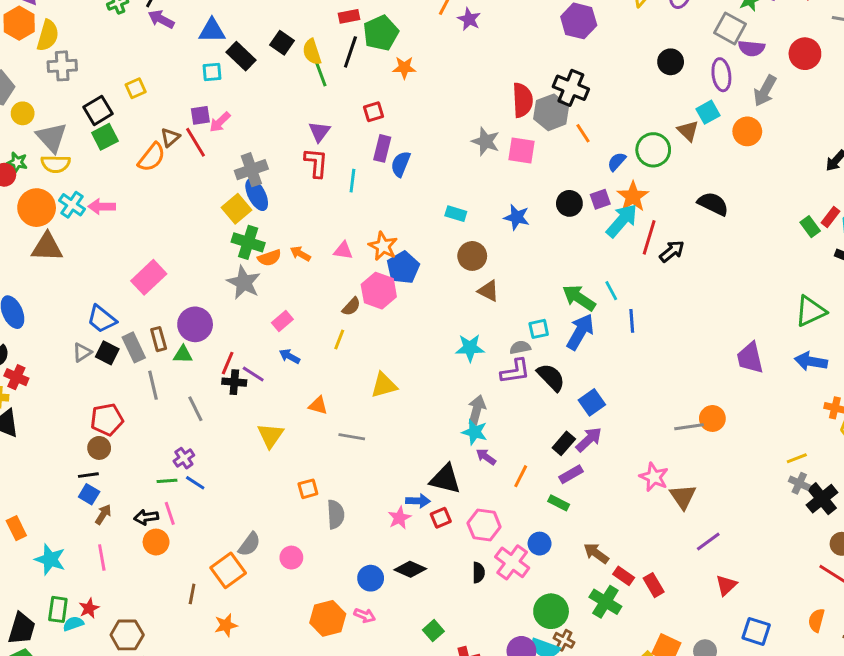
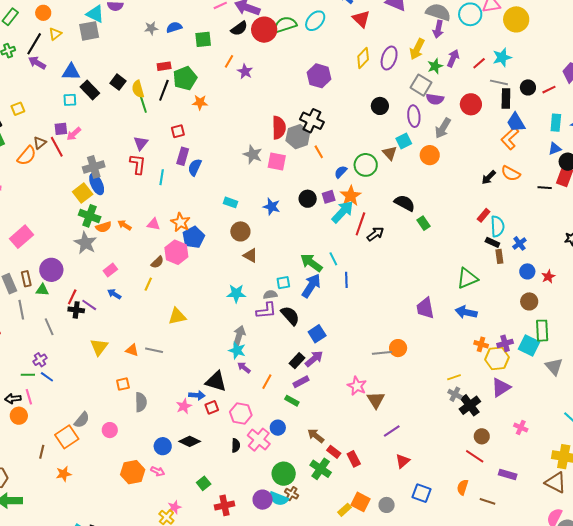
green rectangle: (810, 227) -> (423, 223), moved
orange triangle: (318, 405) -> (132, 350), moved

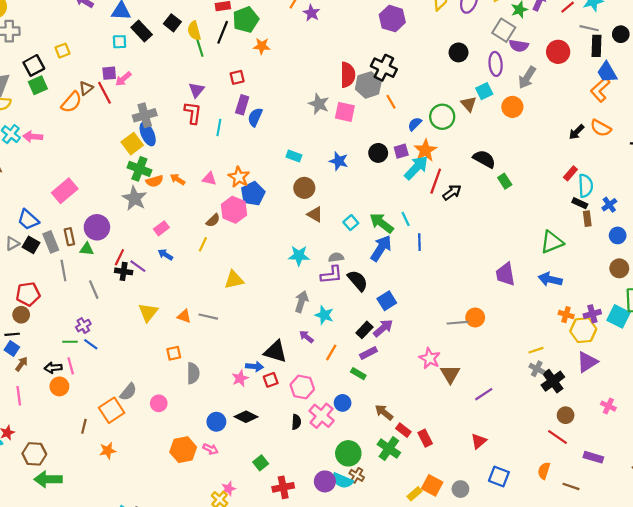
cyan square: (283, 283) -> (351, 223), moved, turned -32
cyan star: (237, 350) -> (324, 315), moved
purple line: (392, 431) -> (484, 394), moved

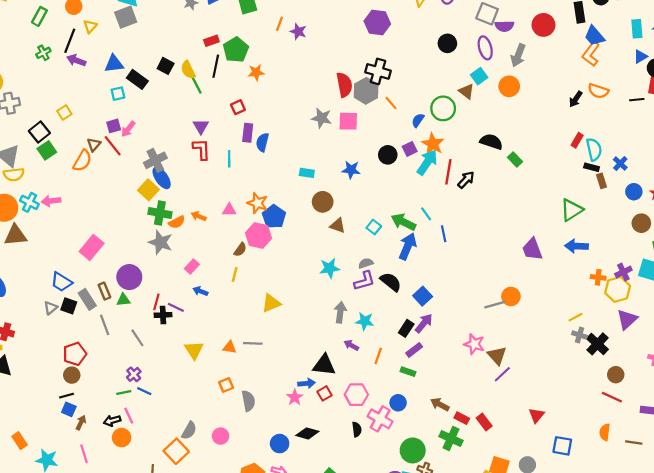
purple line: (484, 394) -> (502, 374), moved

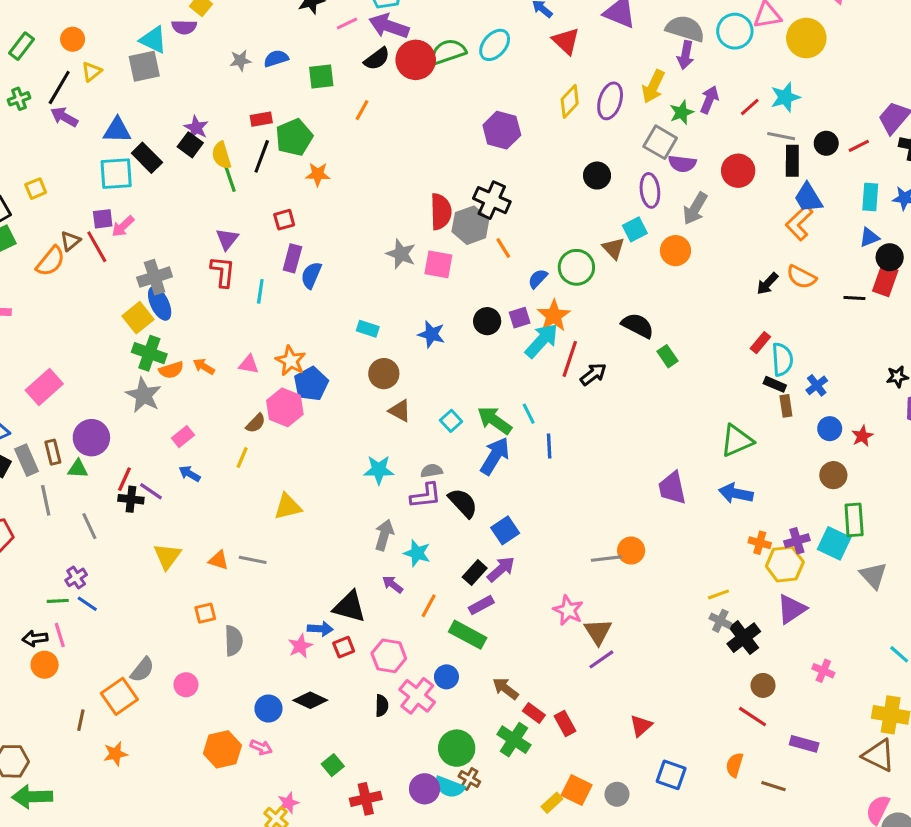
purple star: (298, 32) -> (196, 128), moved
cyan square: (118, 94) -> (116, 174), size x1.6
green rectangle: (408, 372) -> (468, 635), size x1.6

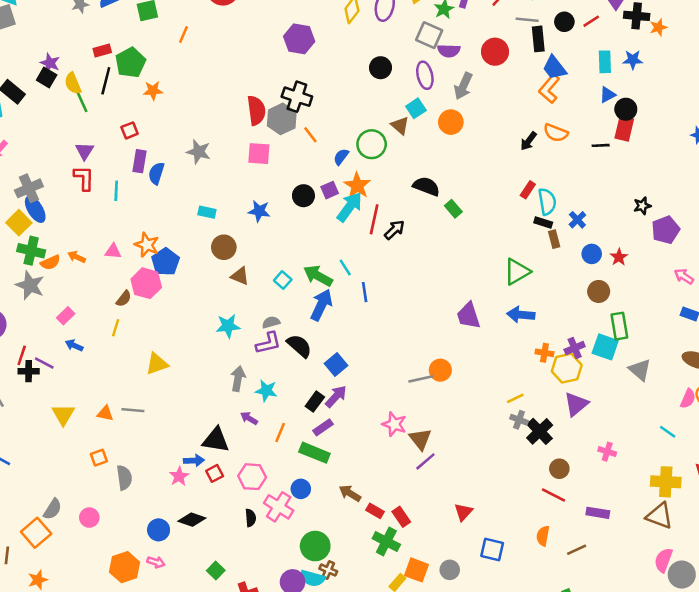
gray star: (401, 254) -> (199, 152), moved
green cross: (514, 740) -> (386, 541), moved
brown line: (774, 786) -> (577, 550), turned -36

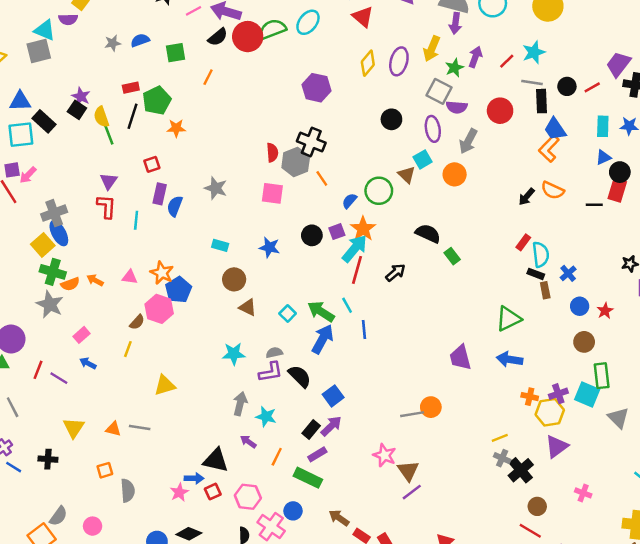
red semicircle: (256, 110) -> (272, 153), size x0.7
red line: (374, 219) -> (357, 270), moved
black cross: (29, 371) -> (48, 459), moved

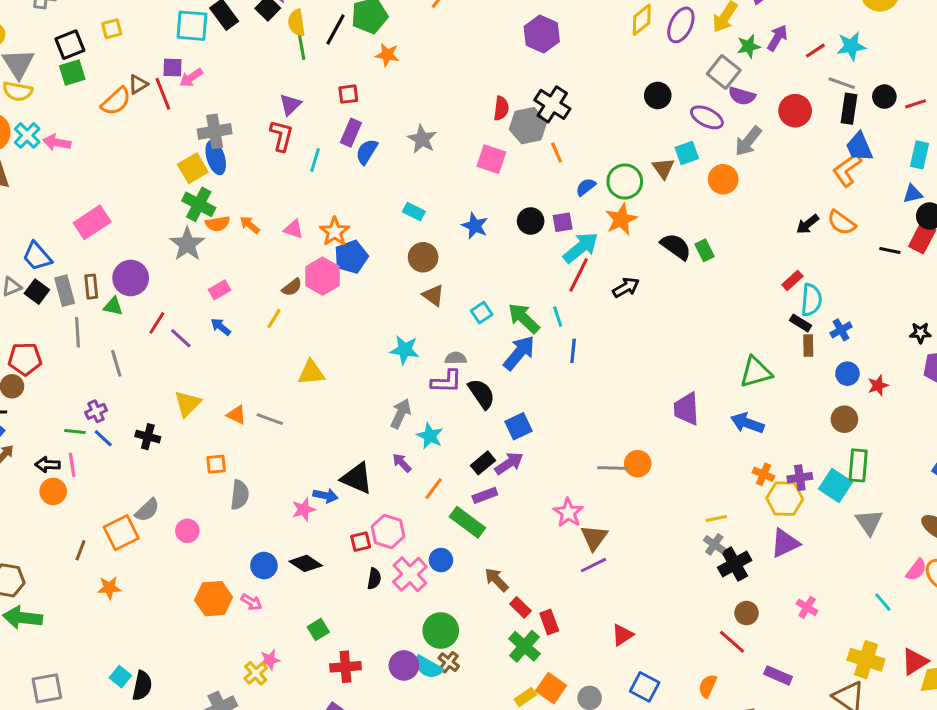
purple hexagon: (317, 88) -> (542, 34), moved
purple ellipse: (433, 129) -> (707, 117), turned -65
orange star: (363, 229) -> (621, 219), moved
green rectangle: (452, 256) -> (704, 250), moved
red square: (213, 492) -> (361, 542), moved

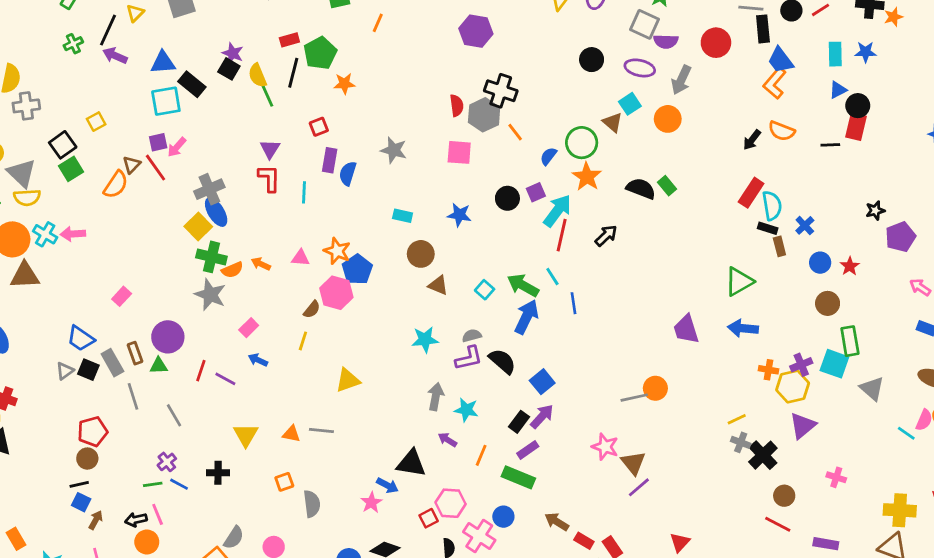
pink rectangle: (92, 222) -> (122, 296), size x0.6
red rectangle: (792, 280) -> (751, 193), size x1.5
blue arrow: (325, 496) -> (387, 485), turned 30
cyan line: (883, 602) -> (906, 433), moved

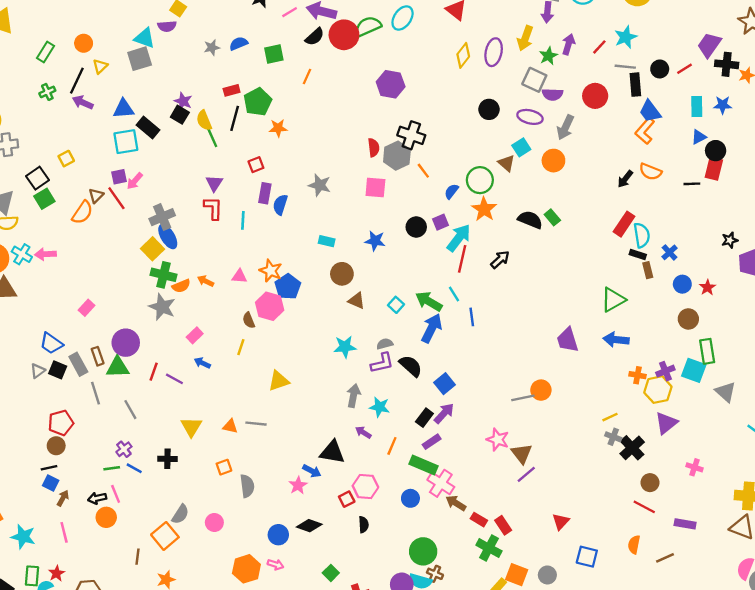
brown semicircle: (312, 309) -> (249, 320), turned 119
green triangle: (159, 366) -> (118, 367), size x1.5
pink cross: (479, 536) -> (441, 483), moved

